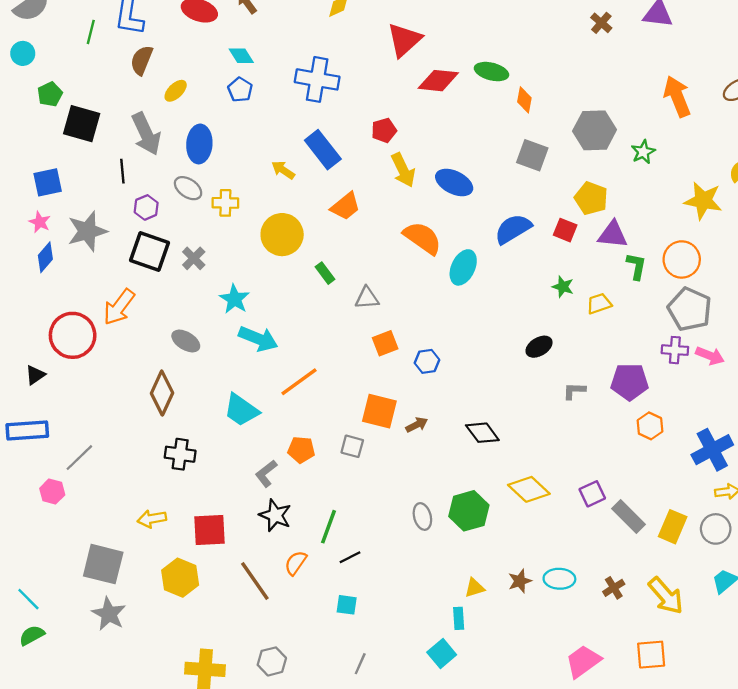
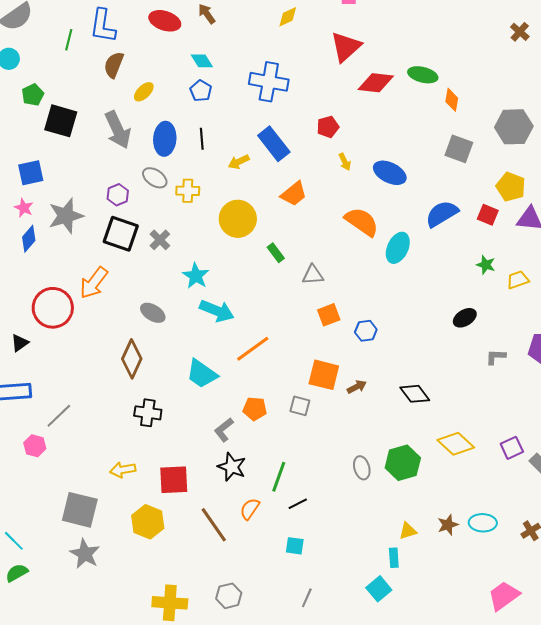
yellow arrow: (283, 170) -> (239, 162), turned -60
yellow arrow: (403, 170) -> (345, 162), size x0.6
black line: (122, 171) -> (202, 139), moved

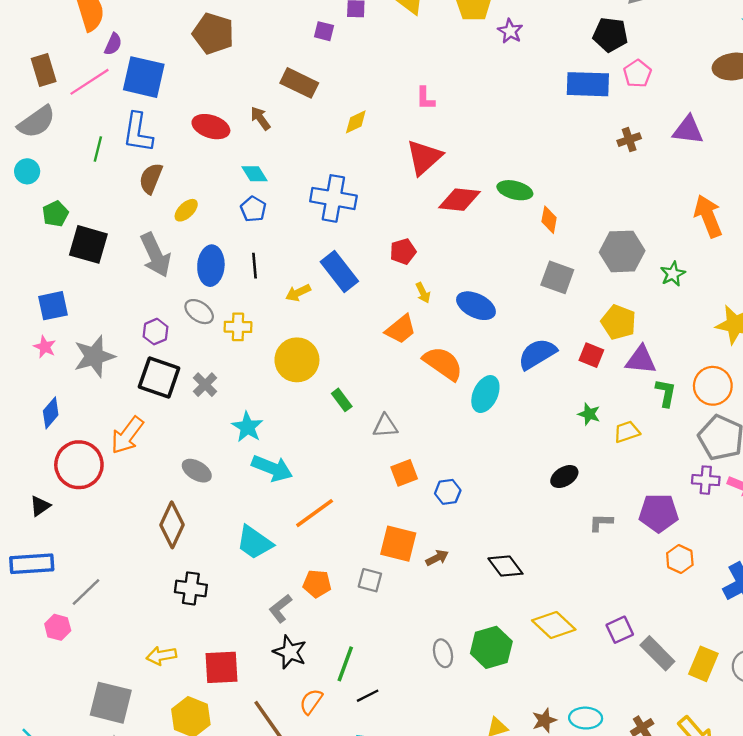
brown cross: (520, 32) -> (629, 140), turned 30
orange trapezoid: (294, 194) -> (401, 329), moved
blue diamond: (29, 239) -> (51, 413), moved

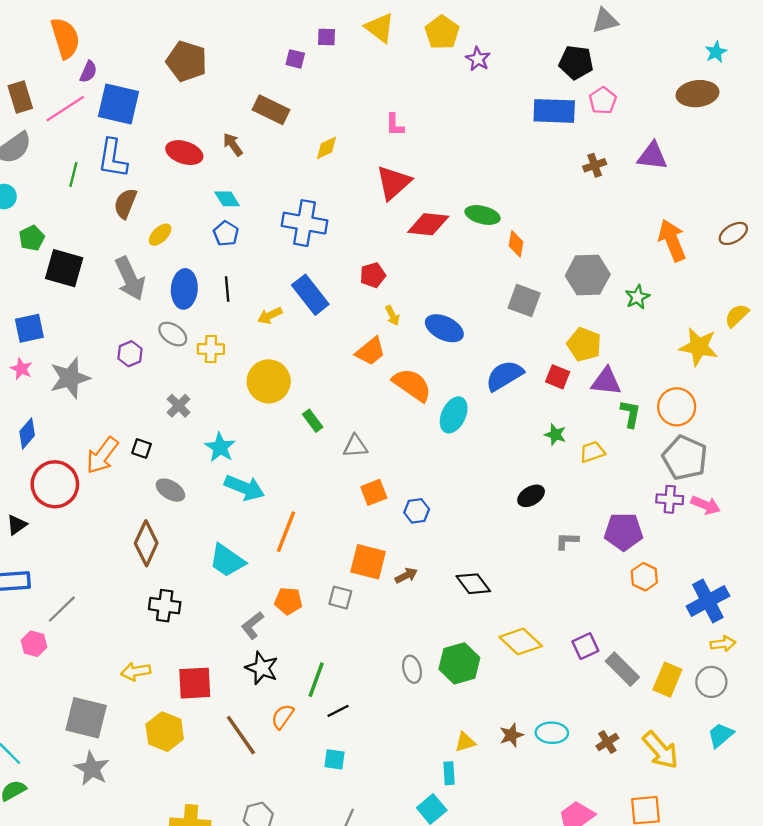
black square: (159, 378) -> (142, 448), moved, size x0.5
orange line: (315, 513) -> (286, 532), turned -33

